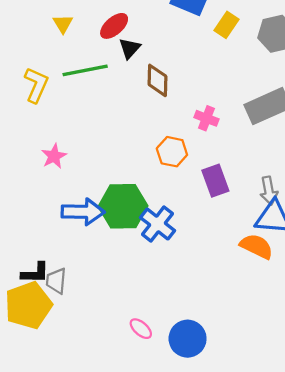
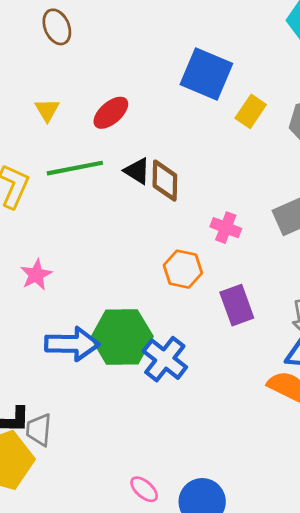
black triangle: (130, 48) -> (137, 171), moved, turned -40

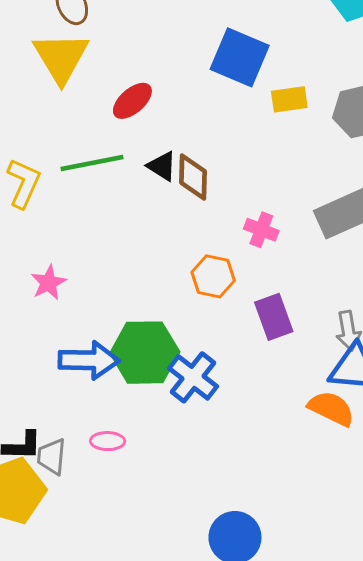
yellow triangle: (47, 110) -> (61, 57), moved, size x2.0
yellow rectangle: (251, 111) -> (289, 99), turned 48
pink ellipse: (144, 489) -> (108, 441), moved, turned -40

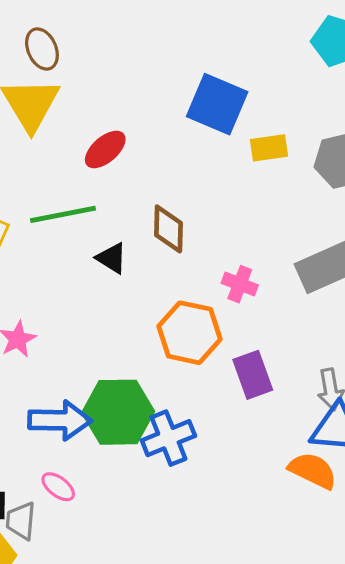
black triangle: (162, 166) -> (112, 258), moved
orange hexagon: (213, 276) -> (190, 333), size x1.4
blue cross: (193, 377) -> (168, 438), turned 30
pink ellipse: (108, 441) -> (58, 487), moved, turned 36

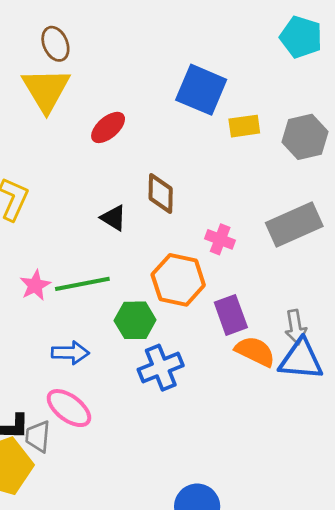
green line: (63, 214) -> (82, 284), moved
green hexagon: (118, 412) -> (135, 320), moved, size x0.7
blue arrow: (60, 420) -> (70, 353), size x0.7
orange semicircle: (313, 471) -> (255, 351), moved
pink ellipse: (58, 487) -> (69, 408), size x1.6

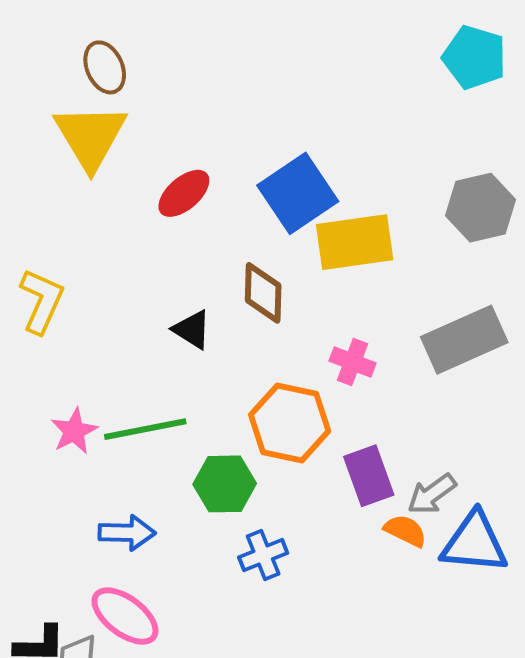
blue square: (201, 90) -> (298, 193), moved, turned 33
yellow rectangle: (244, 126) -> (355, 242), moved, size x1.6
gray arrow: (296, 327) -> (432, 494), moved, turned 64
orange semicircle: (255, 351) -> (405, 531), size x0.7
blue cross: (161, 368) -> (263, 555), size x0.7

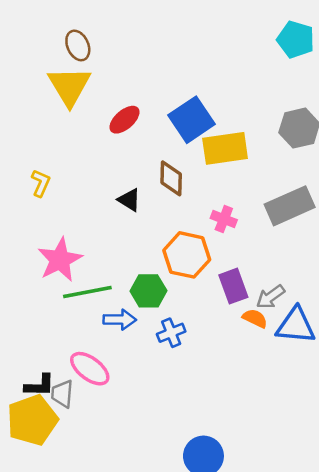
yellow L-shape: (42, 301) -> (41, 183), size x0.7
green line: (145, 429) -> (87, 292), moved
pink star: (74, 431) -> (60, 260), size x1.6
blue arrow: (127, 533) -> (120, 320), moved

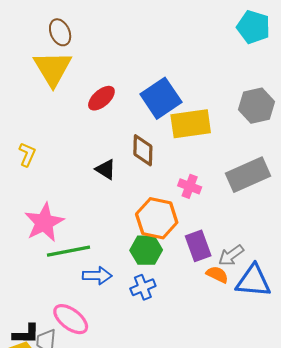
green hexagon: (148, 291) -> (146, 250), moved

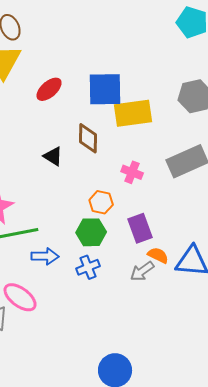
blue square: (161, 98) -> (105, 89), turned 33
orange hexagon: (157, 218) -> (101, 202), size x0.6
gray arrow: (231, 255) -> (142, 271), moved

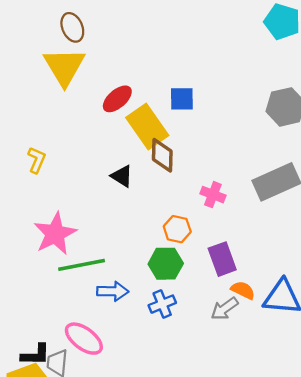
blue square: (105, 89) -> (182, 99), size x0.6
yellow rectangle: (133, 113) -> (147, 127), moved, turned 63

